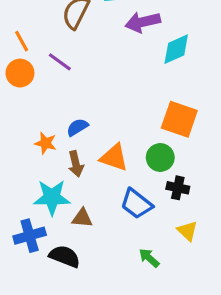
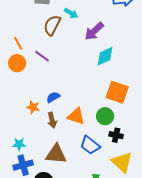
purple arrow: (143, 22) -> (94, 31), turned -30
cyan diamond: (176, 49) -> (105, 56), moved
cyan star: (52, 197) -> (19, 144), moved, size x0.6
brown triangle: (82, 218) -> (56, 154), size x1.6
yellow triangle: (187, 231) -> (122, 162), size x1.6

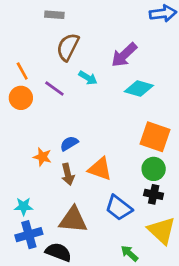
cyan arrow: (71, 13) -> (88, 78), moved
cyan diamond: (105, 56) -> (139, 88), turned 40
green circle: (105, 116) -> (154, 169), moved

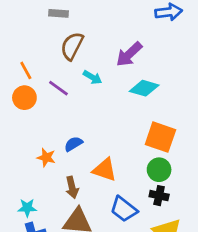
brown arrow: (68, 174) -> (72, 187), moved

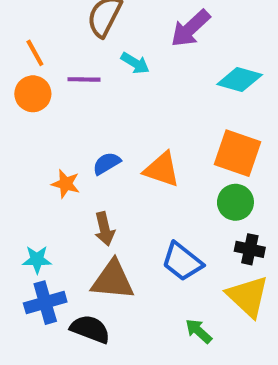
purple line: (58, 88) -> (84, 79), turned -35
cyan diamond: (144, 88) -> (240, 79), moved
orange triangle: (105, 170) -> (162, 170), moved
black cross: (159, 196) -> (250, 249), moved

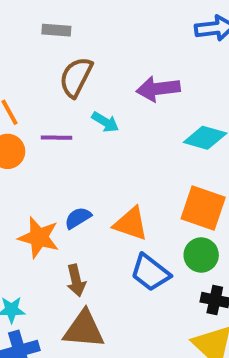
purple arrow: (190, 28) -> (158, 89), turned 36
orange star: (66, 184) -> (39, 237), size x1.5
blue trapezoid: (182, 262) -> (150, 273), moved

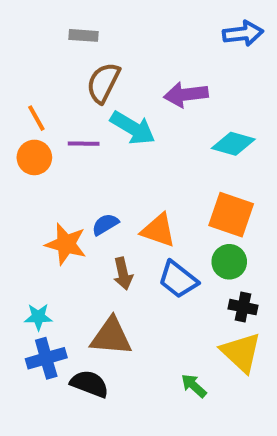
cyan arrow: (105, 122) -> (133, 128), size x1.6
brown arrow: (76, 280) -> (123, 274), moved

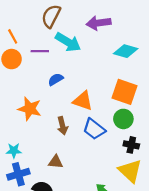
blue semicircle: (105, 224) -> (56, 79), moved
brown triangle: (111, 337) -> (56, 162), size x0.6

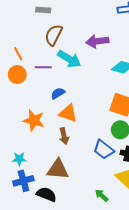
orange triangle: (83, 101) -> (68, 113), moved
blue trapezoid: (94, 129) -> (104, 150), moved
brown triangle: (56, 162) -> (58, 169), size x1.6

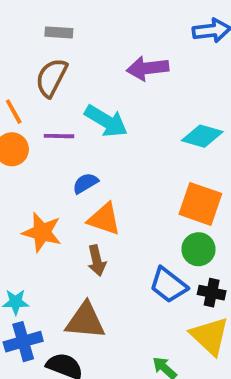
brown semicircle: (54, 35) -> (51, 78), moved
purple arrow: (97, 41) -> (148, 68), moved

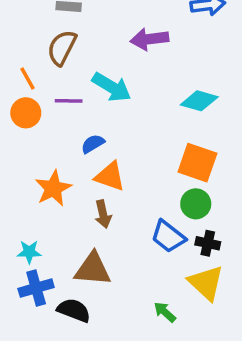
orange star: (42, 232) -> (53, 188), turned 30

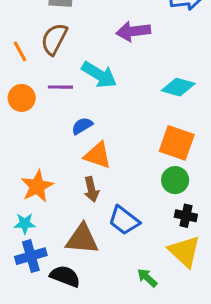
orange line: (27, 79) -> (20, 51), moved
orange star: (53, 188) -> (37, 186), moved
blue trapezoid: (168, 236) -> (124, 220), moved

